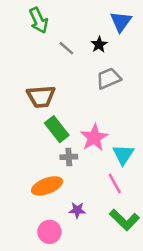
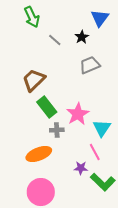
brown trapezoid: (41, 96) -> (34, 80), turned 140
purple star: (77, 210) -> (81, 168), moved
pink circle: (49, 232) -> (41, 192), size x1.4

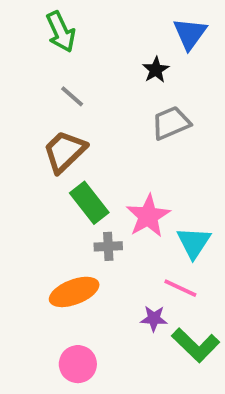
gray line: (55, 40) -> (72, 96), moved
pink line: (95, 152) -> (180, 288), turned -36
pink circle: (41, 192) -> (78, 364), size x0.7

